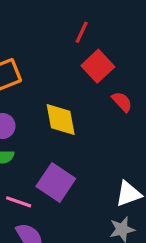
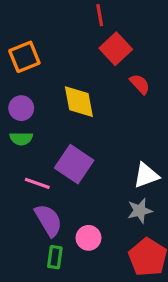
red line: (82, 32) -> (100, 15), turned -35

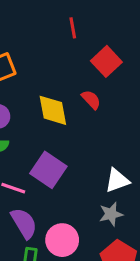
red square: (116, 49) -> (106, 61), moved
red semicircle: (140, 84) -> (91, 100), moved
pink circle: (89, 238) -> (62, 240), size x1.4

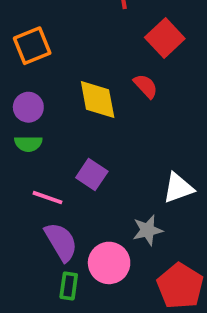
purple square: (48, 170) -> (92, 174), size x0.7
gray star: (111, 214) -> (148, 230), moved

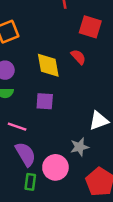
red square: (165, 38) -> (90, 27), turned -30
purple square: (92, 174) -> (45, 101), moved, turned -30

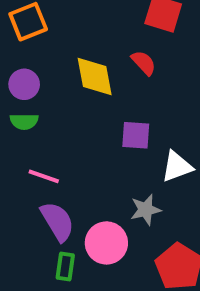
purple square: (45, 101) -> (136, 135), moved

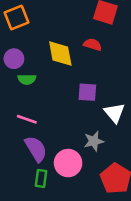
red semicircle: (144, 63) -> (93, 45), turned -30
green semicircle: (24, 122) -> (27, 79), moved
white triangle: (177, 167) -> (114, 113), turned -50

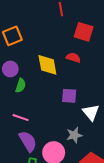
green semicircle: (27, 79) -> (21, 86), turned -72

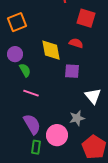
green semicircle: (21, 86) -> (25, 70), turned -48
purple square: (69, 96) -> (72, 71), moved
pink line: (21, 118) -> (31, 93), moved

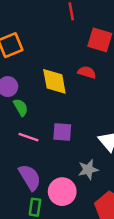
purple square: (72, 71) -> (62, 132), moved

